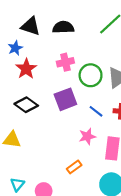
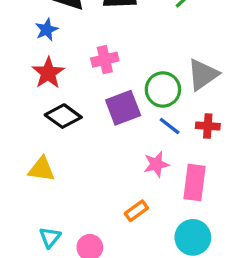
pink cross: (65, 62) -> (105, 60), moved
red star: (26, 69) -> (48, 73), moved
green circle: (91, 75) -> (163, 89), moved

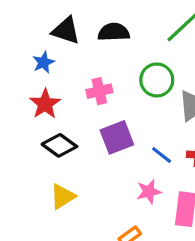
green circle: (163, 89) -> (157, 80), moved
yellow triangle: (42, 169) -> (63, 196), moved, turned -40

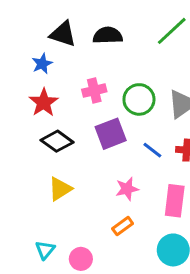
green circle: (157, 80) -> (139, 99), moved
pink star: (149, 192) -> (127, 189), moved

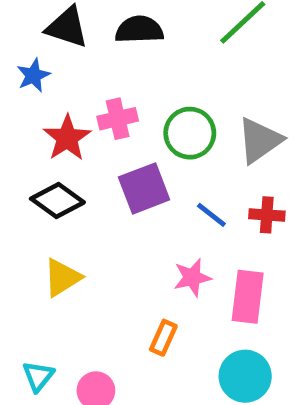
red star: (44, 102) -> (67, 138), moved
pink star: (127, 189) -> (192, 278), moved
orange rectangle: (123, 226) -> (163, 338), turned -30

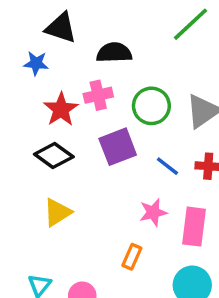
black semicircle: (139, 30) -> (114, 53), moved
blue star: (33, 75) -> (36, 63), turned 30

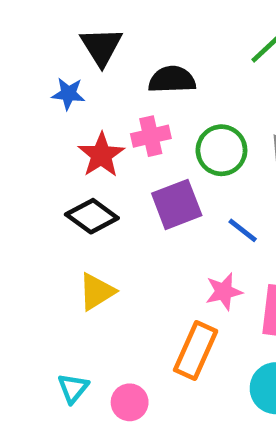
black triangle: (61, 28) -> (101, 47), turned 40
orange rectangle: (132, 257) -> (196, 351), size x1.6

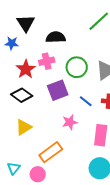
pink star: (224, 292) -> (70, 122), moved
orange rectangle: (196, 351) -> (51, 152), moved, turned 30

